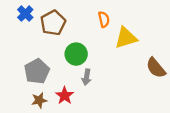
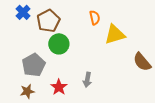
green circle: (76, 54) -> (59, 44), moved
gray arrow: (87, 77) -> (87, 80), moved
brown star: (39, 100) -> (27, 91), moved

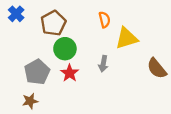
blue cross: (23, 12) -> (16, 14), moved
gray arrow: (87, 80) -> (103, 64), moved
red star: (59, 87) -> (70, 73), moved

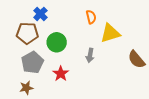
blue cross: (16, 14) -> (40, 14), moved
brown pentagon: (53, 23) -> (27, 33), moved, turned 30
red star: (70, 73) -> (61, 74), moved

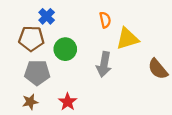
gray arrow: (90, 55) -> (104, 64), size x1.5
gray pentagon: (32, 62) -> (37, 73), turned 30
red star: (61, 74) -> (68, 102), moved

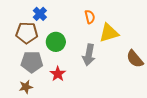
red star: (68, 102) -> (58, 74), moved

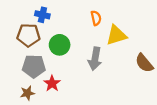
blue cross: (40, 14) -> (42, 15), turned -32
red star: (58, 74) -> (52, 83), moved

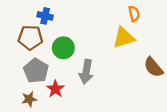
orange semicircle: (96, 18) -> (134, 14), moved
gray arrow: (95, 59) -> (86, 72), moved
gray pentagon: (34, 66) -> (36, 71), turned 30

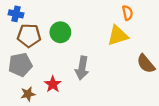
blue cross: (45, 16) -> (16, 14), moved
green circle: (63, 48) -> (60, 32), moved
gray pentagon: (36, 71) -> (20, 65), moved, turned 30

